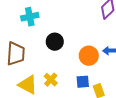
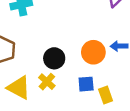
black circle: (55, 42) -> (54, 58), moved

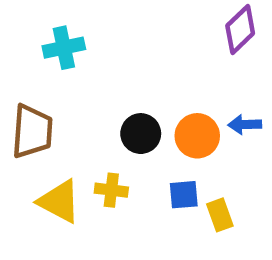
black circle: (54, 58) -> (141, 134), moved
yellow cross: (47, 82) -> (111, 190), turned -35

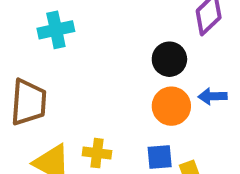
black circle: (141, 134) -> (169, 59), moved

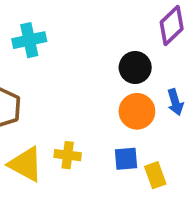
blue arrow: (212, 96) -> (175, 102), turned -105

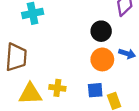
blue arrow: (175, 102) -> (127, 54), turned -56
yellow triangle: (26, 164) -> (30, 94), turned -30

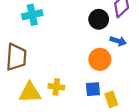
black circle: (101, 31) -> (99, 19), moved
blue arrow: (127, 54) -> (118, 41), moved

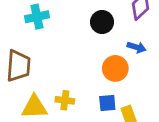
black circle: (99, 19) -> (102, 22), moved

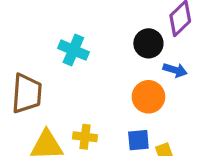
cyan cross: (37, 17) -> (73, 50), moved, turned 35
black circle: (102, 22) -> (148, 43), moved

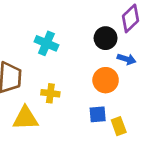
yellow cross: (85, 137) -> (50, 93), moved

